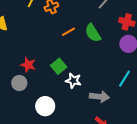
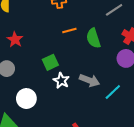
red star: (28, 65) -> (15, 40), moved
gray arrow: (99, 97) -> (89, 80), moved

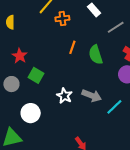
orange line: (69, 31) -> (72, 47), turned -56
green square: (50, 62) -> (36, 75), moved, turned -35

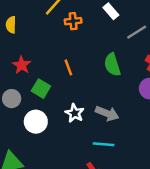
orange line: (72, 47) -> (68, 67), moved, turned -40
cyan line: (114, 107) -> (104, 144), moved, turned 48
white circle: (31, 113) -> (36, 122), moved

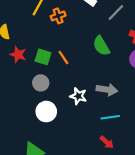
red star: (22, 65) -> (18, 55), moved
green square: (41, 89) -> (43, 57), moved
gray circle: (12, 99) -> (41, 83), moved

